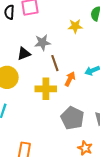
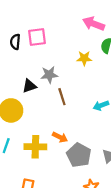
orange arrow: (70, 79) -> (60, 137), moved, turned 88
yellow cross: (46, 89) -> (35, 147), moved

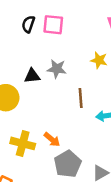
brown line: (62, 97) -> (81, 98), moved

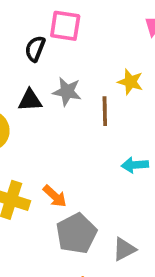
black semicircle: (28, 24) -> (35, 49), moved
brown line: (81, 98) -> (105, 111), moved

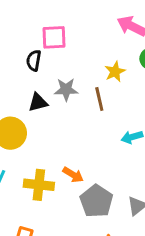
yellow star: (130, 82) -> (115, 72), turned -30

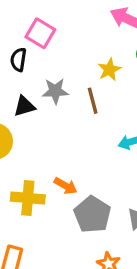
pink square: (54, 37) -> (40, 33), turned 35

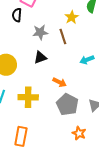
black triangle: (24, 106) -> (40, 57), moved
orange arrow: (66, 186) -> (60, 82), moved

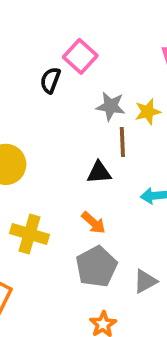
gray star: (40, 32) -> (111, 106), moved
black triangle: (40, 57) -> (99, 173), moved

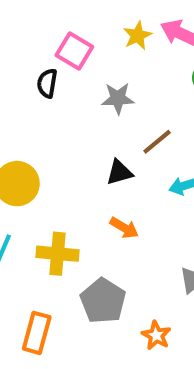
yellow star: (148, 112) -> (137, 36), moved
brown line: (122, 142) -> (157, 142), moved, turned 64
gray pentagon: (96, 267) -> (103, 301), moved

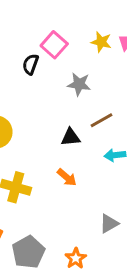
yellow star: (137, 36) -> (101, 42), turned 30
gray pentagon: (103, 301) -> (28, 252), moved

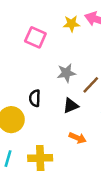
black semicircle: (31, 64) -> (35, 98), moved
gray star: (79, 84) -> (66, 73), moved

